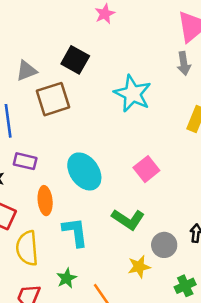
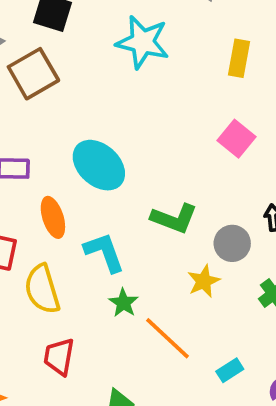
pink square: (146, 169) -> (236, 139), moved
green star: (67, 278) -> (123, 303), moved

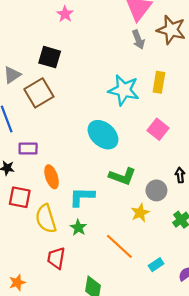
cyan star: (143, 42) -> (124, 90), moved
cyan ellipse: (99, 165) -> (103, 135), moved
cyan L-shape: (104, 252) -> (82, 197), turned -68
green star: (123, 303) -> (78, 228), moved

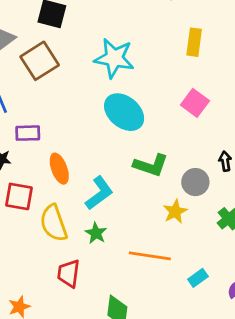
cyan star: (124, 90) -> (114, 58), moved
cyan L-shape: (82, 197) -> (99, 193), turned 144
orange line: (119, 246) -> (150, 256), turned -32

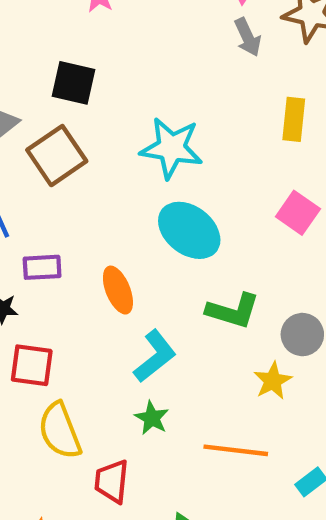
orange ellipse: (59, 169) -> (118, 290), moved
yellow semicircle: (54, 223) -> (60, 431), moved

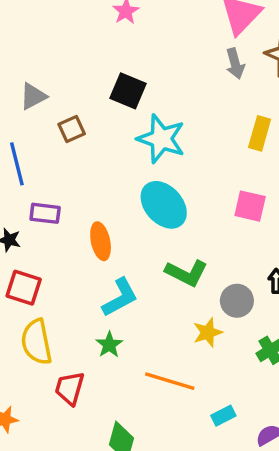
black square: (73, 83) -> (128, 91), moved
brown square: (57, 156) -> (72, 129), size x0.6
pink square: (298, 213) -> (250, 206), turned -32

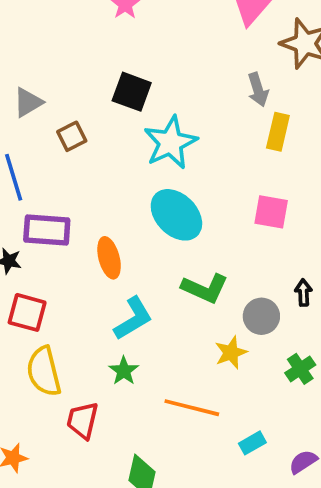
gray arrow: (235, 64) -> (258, 90), moved
cyan star: (161, 139) -> (170, 143), turned 30
purple rectangle: (45, 213) -> (47, 230), size x1.4

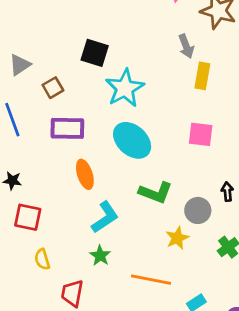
purple rectangle: (47, 230) -> (67, 128), moved
yellow semicircle: (44, 371) -> (42, 259), size x0.6

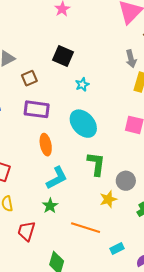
cyan star: (125, 88) -> (82, 85), size x0.5
green L-shape: (156, 192) -> (96, 164), turned -110

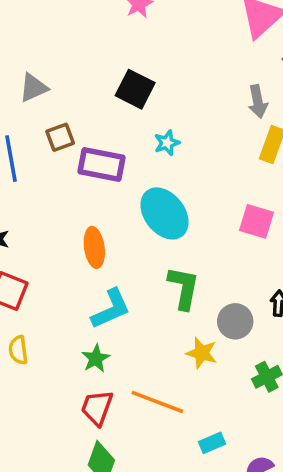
brown square: (29, 78) -> (60, 137), moved
purple rectangle: (37, 109) -> (101, 164), moved
yellow star: (108, 199) -> (202, 353), turned 30
red trapezoid: (26, 231) -> (97, 408), moved

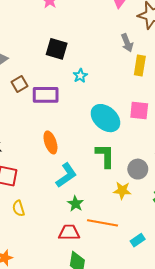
cyan ellipse: (164, 213) -> (105, 118), moved
green star: (96, 358) -> (76, 204), moved
red trapezoid: (97, 408) -> (69, 232), turned 80

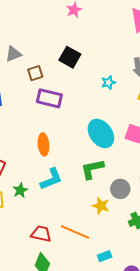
cyan star: (80, 76) -> (108, 82), moved
brown square: (19, 84) -> (35, 73), moved
green L-shape: (105, 156) -> (92, 169), turned -115
green star: (76, 204) -> (20, 190), moved

